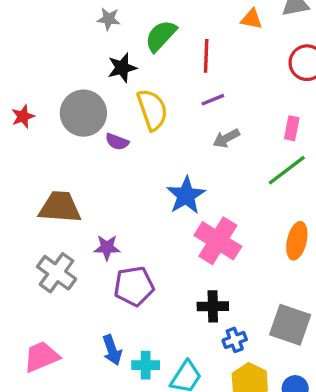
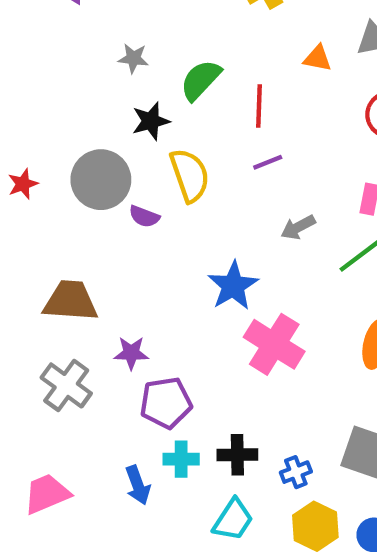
gray arrow: (226, 138) -> (298, 227), moved
black cross: (213, 306) -> (237, 455), moved
cyan cross: (146, 365) -> (181, 459), moved

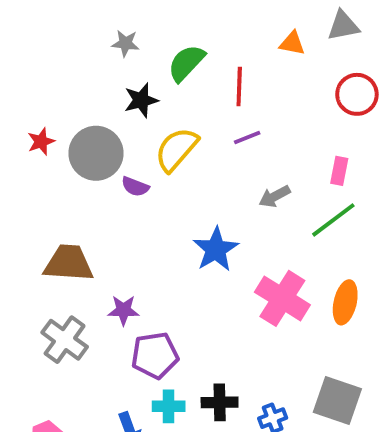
yellow semicircle: (190, 175) -> (176, 149), turned -120
red star: (23, 184) -> (41, 141), moved
pink cross: (274, 344) -> (282, 298), moved

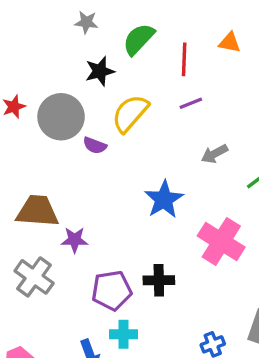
orange triangle: (292, 43) -> (230, 43), moved
purple star: (123, 310) -> (75, 240), moved
black cross: (220, 402) -> (159, 280), moved

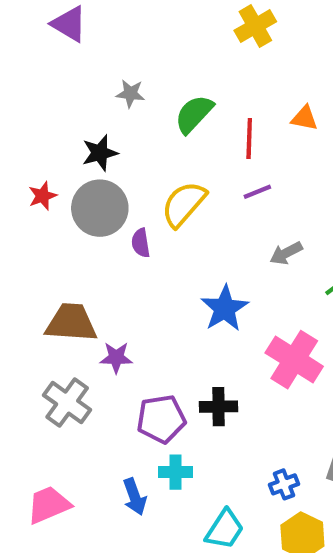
black star: (100, 71) -> (100, 153), moved
purple semicircle: (95, 145) -> (141, 243), turned 60

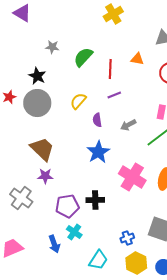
black star: (100, 153) -> (37, 76), turned -30
yellow semicircle: (184, 204) -> (78, 101), size x0.7
purple semicircle: (141, 243) -> (97, 120), moved
brown trapezoid: (71, 323) -> (42, 149), moved, turned 40
cyan cross: (176, 472) -> (74, 232), turned 35

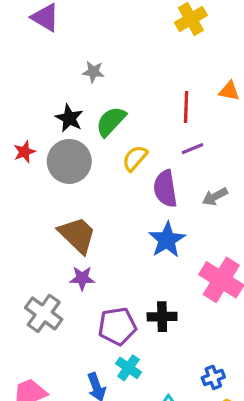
green semicircle: (83, 57) -> (111, 121), moved
purple semicircle: (97, 120) -> (165, 189), size x1.6

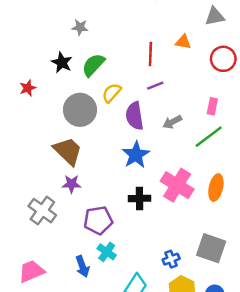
gray circle: (69, 161) -> (80, 110), moved
black cross: (162, 317) -> (139, 198), moved

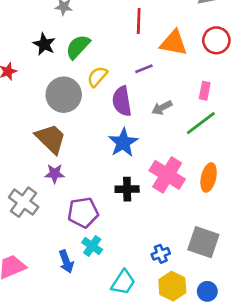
orange triangle: (183, 42) -> (174, 43), moved, size x1.6
red line: (150, 54) -> (139, 21), moved

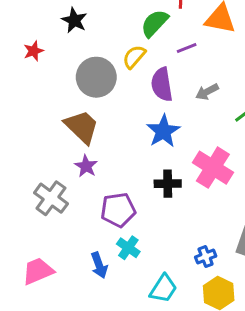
green semicircle: (78, 47) -> (155, 23), moved
purple star: (55, 174) -> (86, 166), turned 30

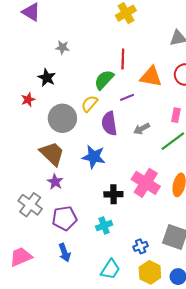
red star: (34, 51) -> (28, 100), moved
blue star: (163, 131) -> (94, 157), moved, turned -30
purple pentagon: (118, 210) -> (65, 218), moved
cyan cross: (128, 248) -> (104, 226), moved, turned 35

